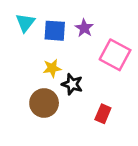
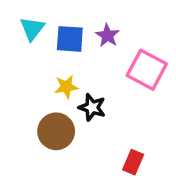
red rectangle: (103, 114) -> (133, 162), moved

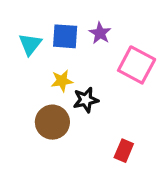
cyan triangle: (32, 29) -> (30, 44), moved
black star: (92, 107) -> (86, 100), turned -30

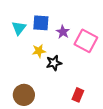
purple star: (100, 33) -> (63, 32), moved
brown circle: (52, 122) -> (24, 95), moved

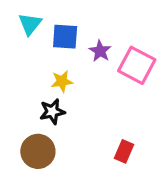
cyan triangle: (19, 28) -> (30, 24), moved
black star: (54, 63) -> (52, 112), moved

